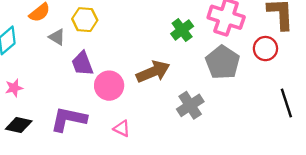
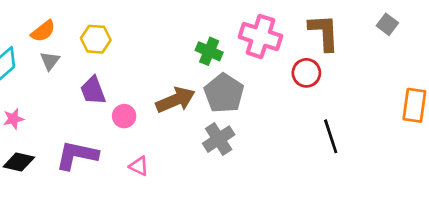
green cross: (182, 30) -> (209, 51), turned -30
gray triangle: (57, 37) -> (50, 61), moved, turned 36
gray pentagon: (223, 62) -> (224, 93), moved
pink circle: (109, 86) -> (124, 116), size x0.7

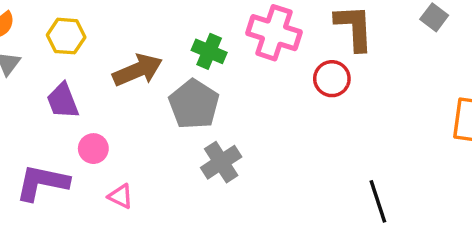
gray pentagon: (224, 93) -> (194, 104), moved
brown arrow: (175, 100) -> (138, 70), moved
pink circle: (124, 116) -> (93, 149), moved
black line: (331, 136) -> (378, 201), moved

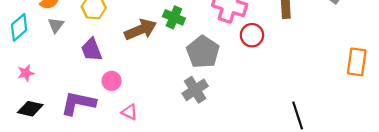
green cross: (209, 51) -> (174, 17), moved
red circle: (332, 79) -> (252, 35), moved
gray pentagon: (194, 104) -> (203, 52), moved

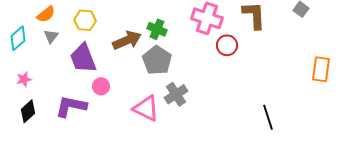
purple trapezoid: (92, 50) -> (83, 58), size x1.4
gray pentagon: (203, 52) -> (157, 60), moved
black diamond: (30, 109) -> (28, 111), turned -55
pink triangle: (129, 112) -> (146, 108), moved, size x1.8

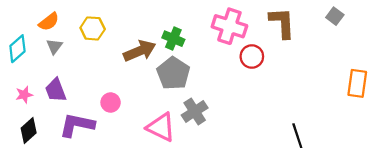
purple trapezoid: (83, 58) -> (56, 90), moved, size x0.7

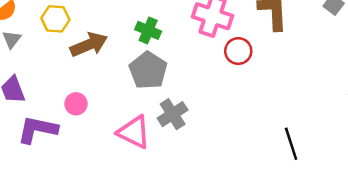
brown arrow: (140, 51) -> (89, 45), moved

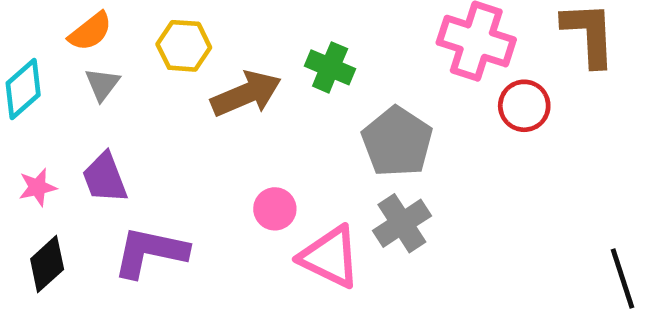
green cross: (148, 30) -> (330, 67), moved
gray pentagon: (148, 70) -> (397, 142), moved
pink circle: (76, 104) -> (275, 209), moved

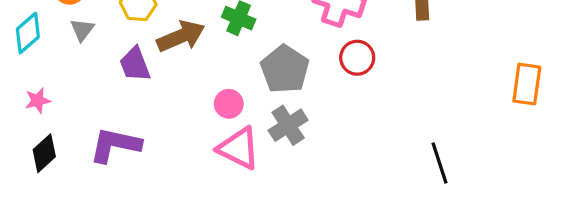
red circle: (524, 106) -> (357, 58), moved
purple trapezoid: (105, 178) -> (135, 64), moved
pink circle: (275, 209) -> (229, 104), moved

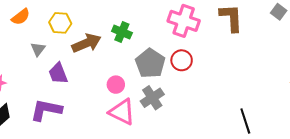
gray triangle: (82, 30) -> (38, 49), moved
red circle: (357, 58) -> (182, 60), moved
purple trapezoid: (135, 64) -> (58, 73), moved

